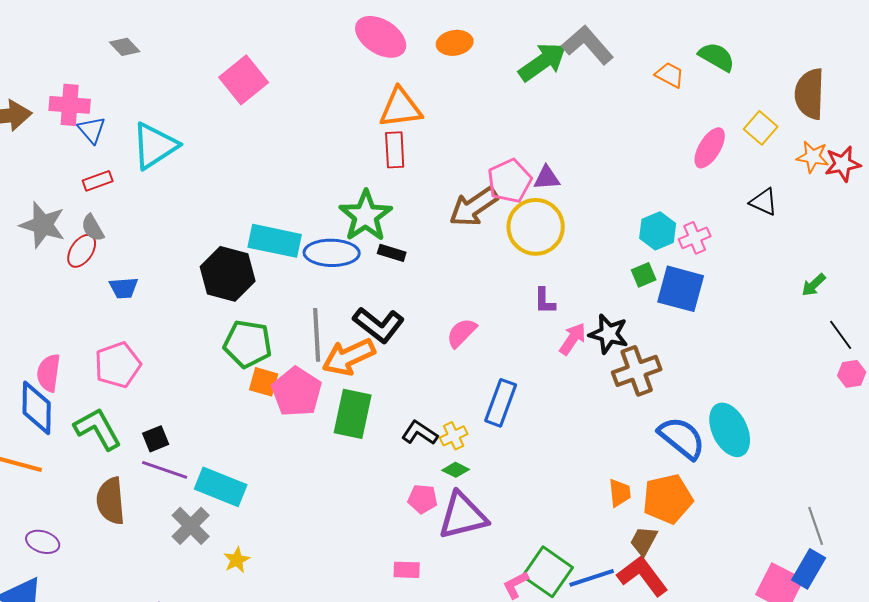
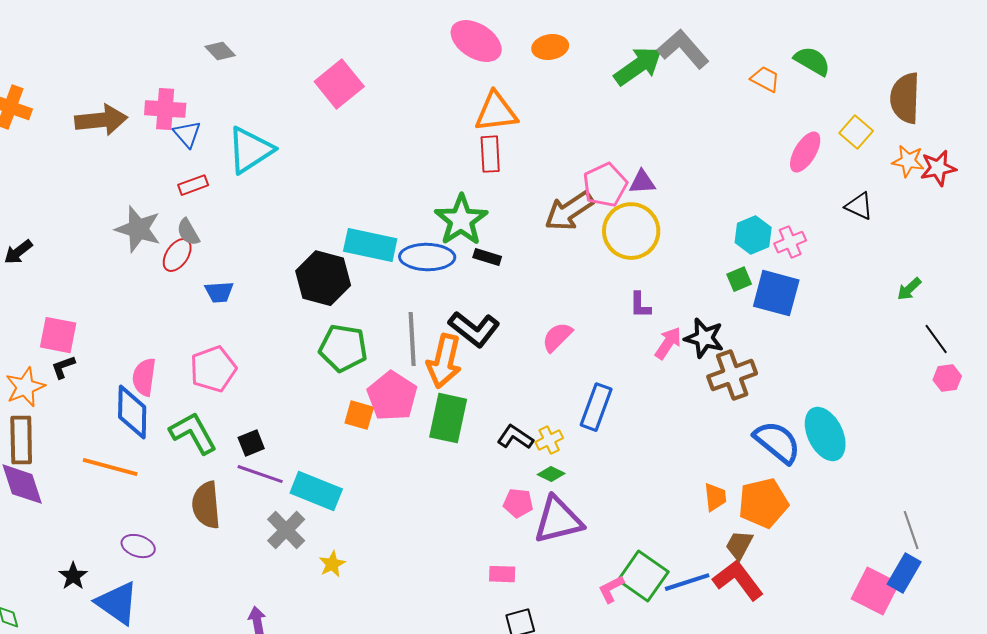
orange arrow: (349, 357) -> (444, 361), turned -52
orange square: (264, 382) -> (359, 415), moved

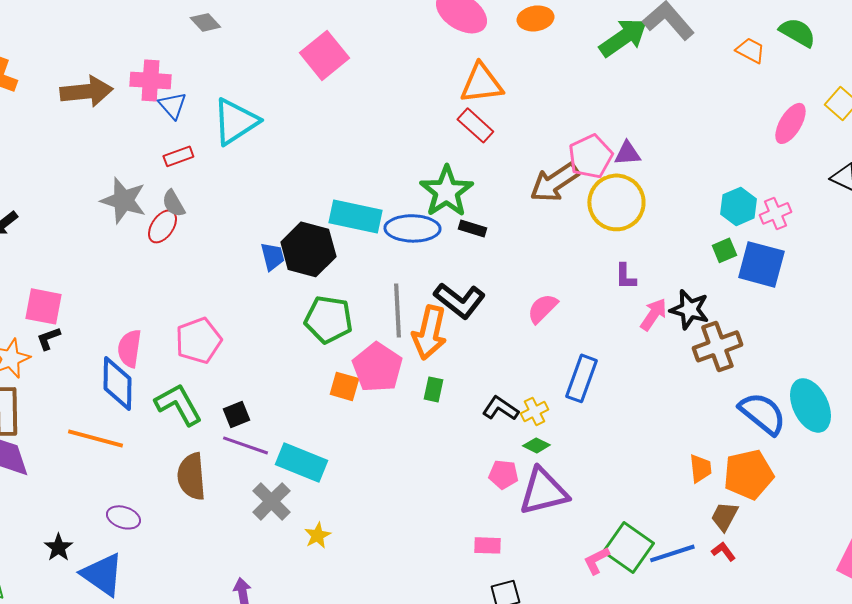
red rectangle: (490, 154) -> (475, 125), turned -45
blue trapezoid: (219, 292) -> (272, 256), moved, turned -100
green rectangle: (448, 418) -> (433, 389), size x0.5
red L-shape: (738, 580) -> (723, 551), size x0.5

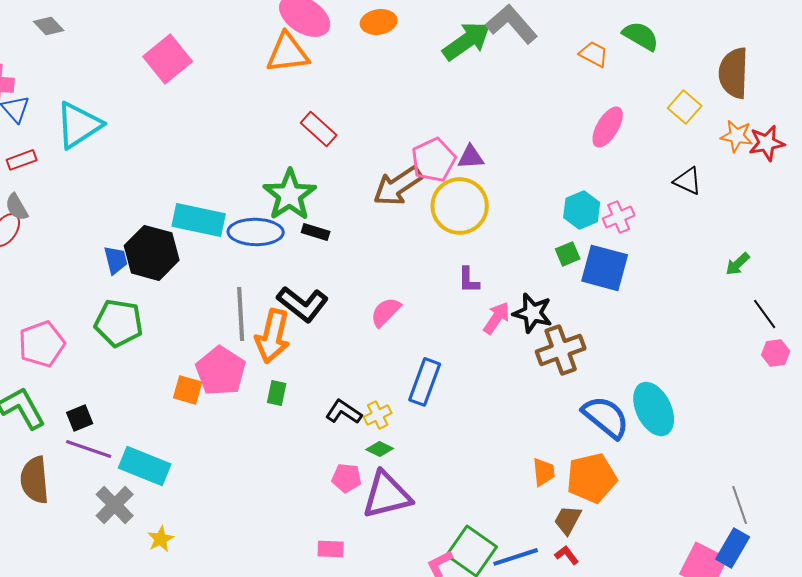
orange triangle: (481, 83) -> (288, 53), moved
pink ellipse: (790, 123) -> (608, 127), moved
green pentagon: (328, 319) -> (119, 323), moved

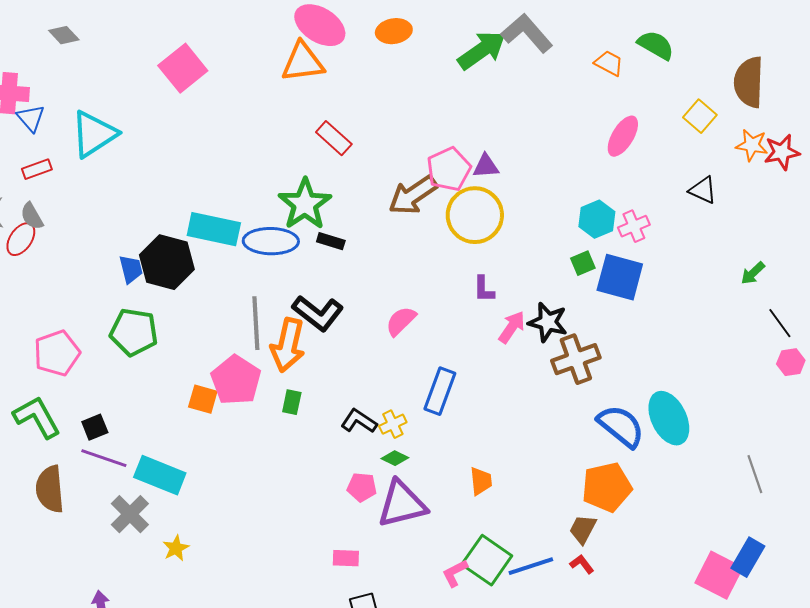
orange trapezoid: (544, 472) -> (481, 481), moved
gray line: (740, 505) -> (755, 474), moved

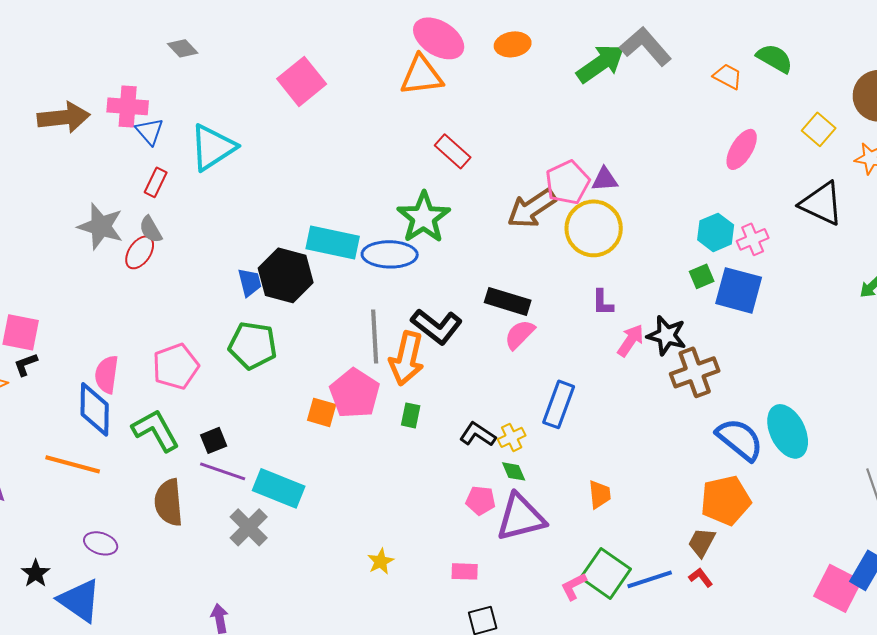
red rectangle: (37, 169) -> (156, 182), turned -44
black triangle: (703, 190) -> (822, 203), size x1.6
black rectangle: (331, 241) -> (508, 301), moved, size x1.6
green diamond: (395, 458) -> (514, 471), turned 40
yellow star: (176, 548) -> (381, 561), moved

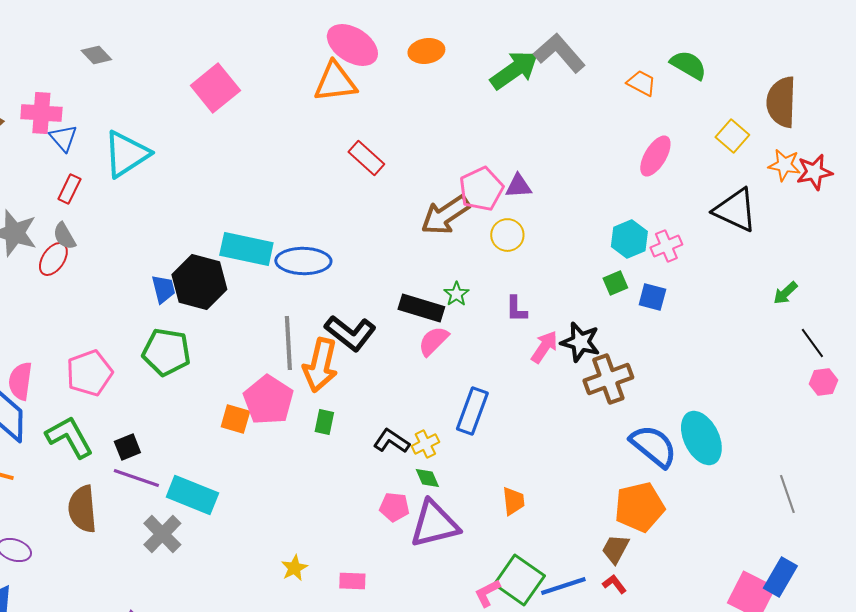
green star: (424, 217) -> (456, 294), moved, size x0.5
yellow circle: (594, 228) -> (507, 235), size x0.6
blue square: (739, 290) -> (652, 297), size x0.6
pink rectangle: (465, 571) -> (352, 581), moved

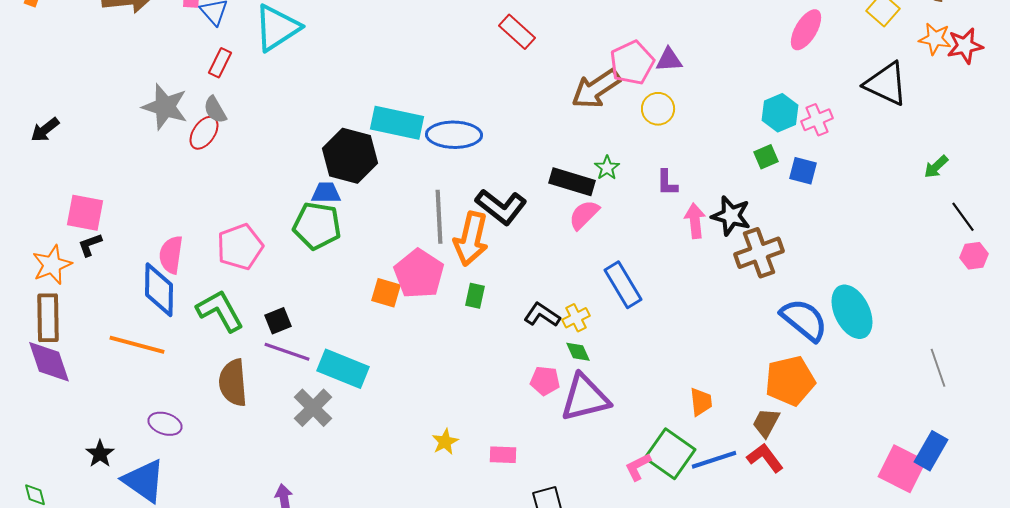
blue trapezoid: (163, 289) -> (326, 193), moved, turned -76
pink arrow: (544, 347) -> (695, 221), turned -40
blue rectangle: (472, 411) -> (623, 285), turned -51
orange trapezoid: (513, 501) -> (701, 402), moved
red L-shape: (614, 584) -> (765, 458), size x1.5

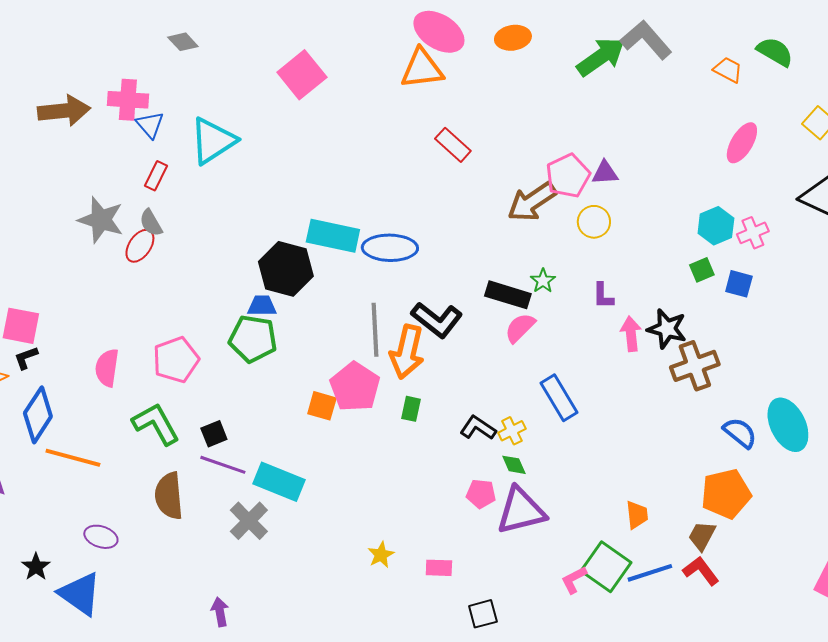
blue diamond: (159, 290) -> (38, 415), moved, turned 32
blue semicircle: (804, 320) -> (740, 433), size x0.7

